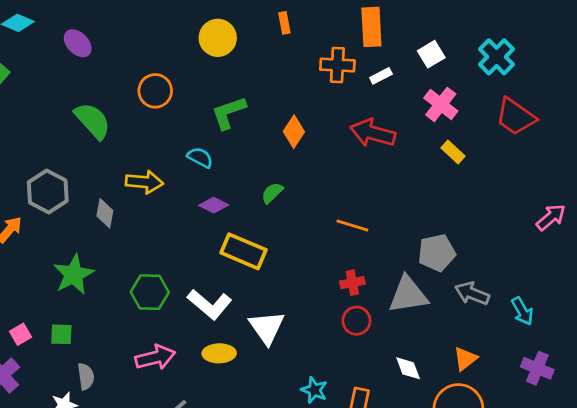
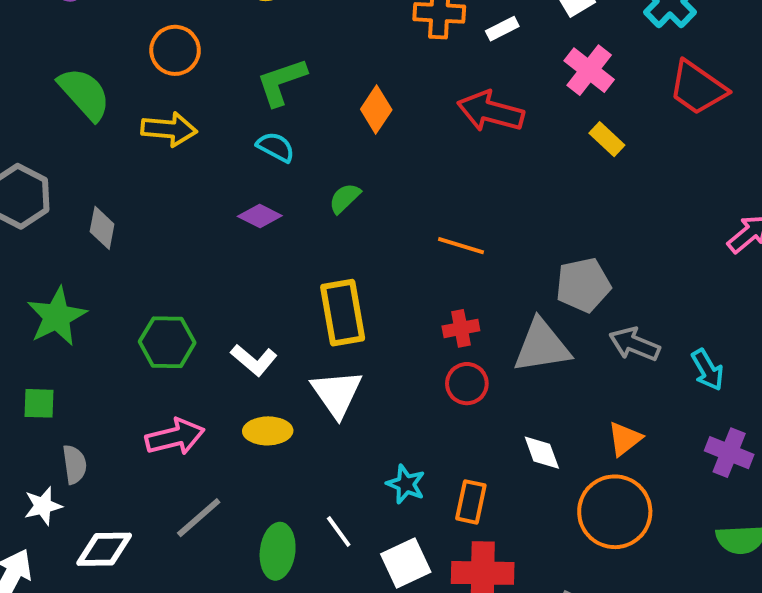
cyan semicircle: (200, 157) -> (276, 147), moved
yellow arrow: (144, 182) -> (169, 129), moved
yellow rectangle: (244, 251) -> (343, 313), moved, turned 57
white L-shape: (210, 304) -> (254, 360), size x0.7

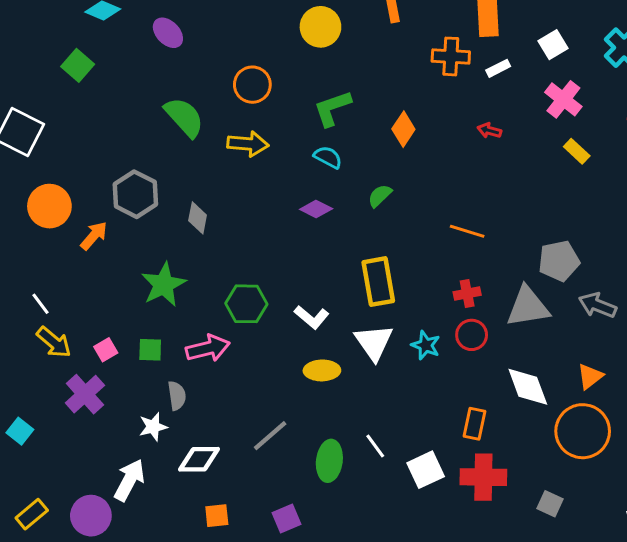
red arrow: (491, 111) -> (489, 131), size x0.5
pink arrow: (175, 437) -> (208, 348), moved
white diamond: (542, 453) -> (528, 387), size x1.5
cyan star: (406, 484) -> (426, 345), moved

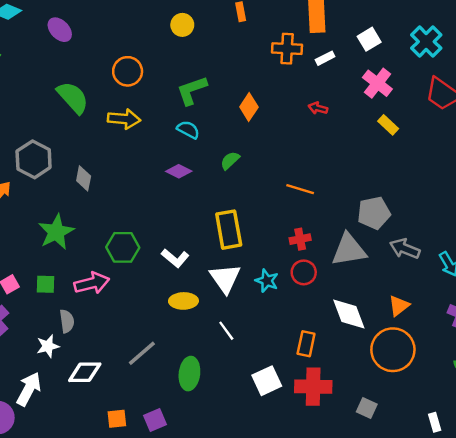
yellow circle: (320, 27) -> (182, 25), size x0.7
white line: (375, 446) -> (226, 331), moved
orange square: (217, 516) -> (117, 419), moved

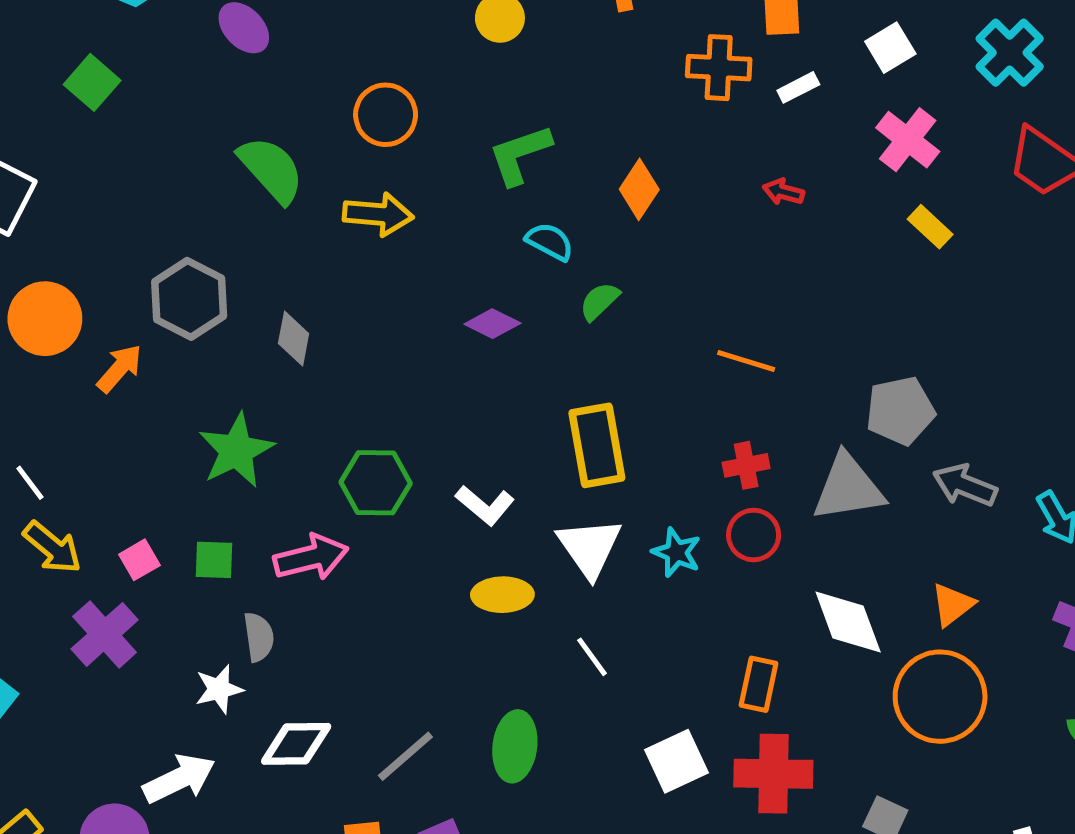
cyan semicircle: (188, 130) -> (550, 242), moved
gray line: (142, 353) -> (405, 756), moved
white arrow: (29, 389) -> (179, 779), turned 36

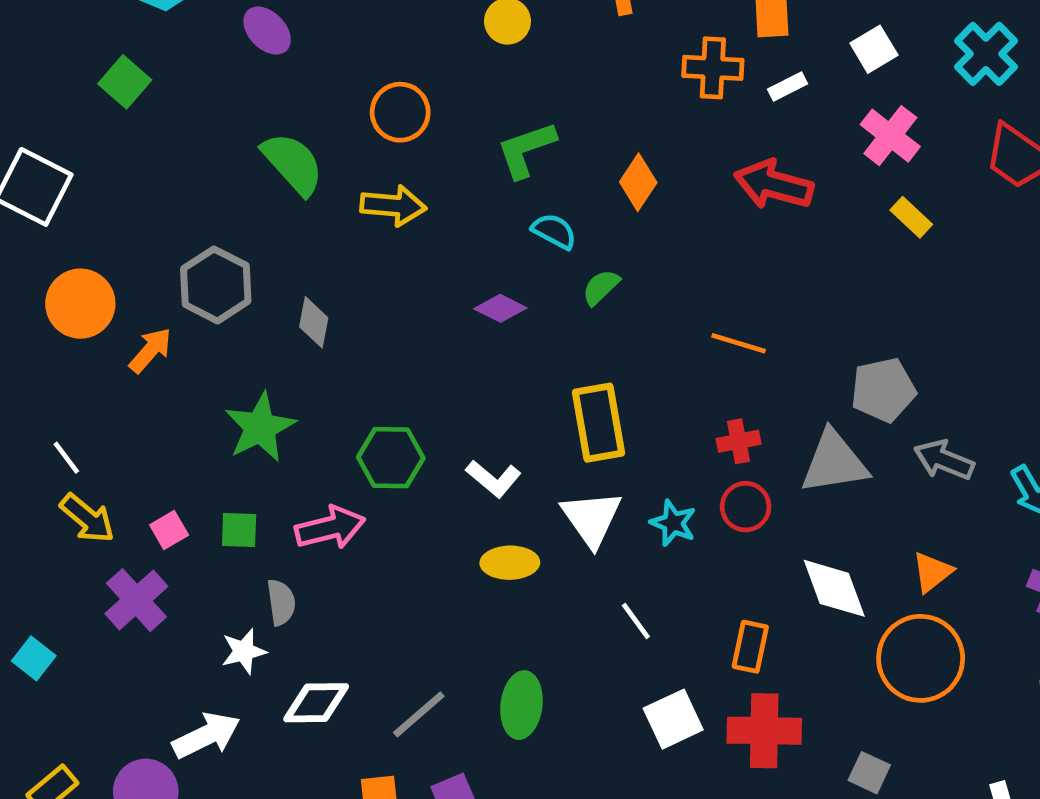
red arrow: (783, 192) -> (774, 185), size x2.0
white line: (592, 657) -> (636, 621), moved

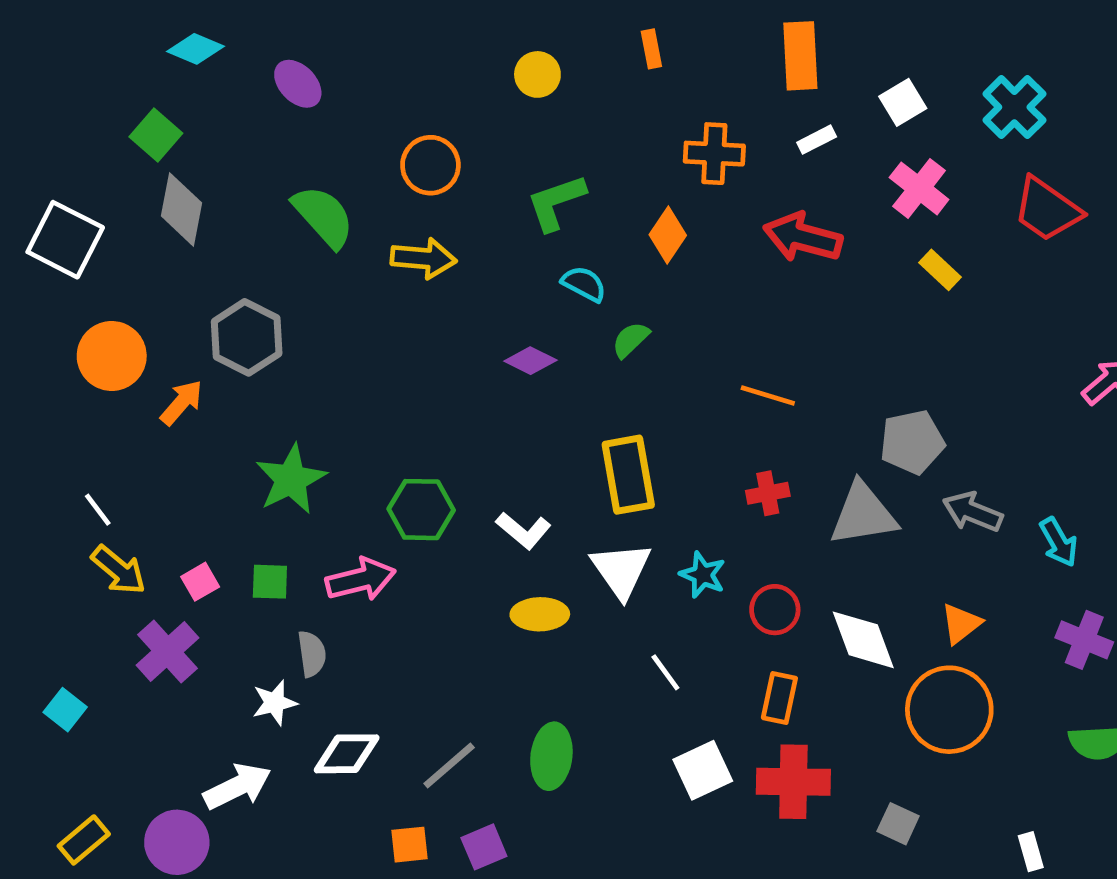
orange cross: (713, 68) -> (714, 154), moved
gray diamond: (314, 322) -> (181, 209), moved, size x1.4
red circle: (746, 507) -> (775, 610), moved

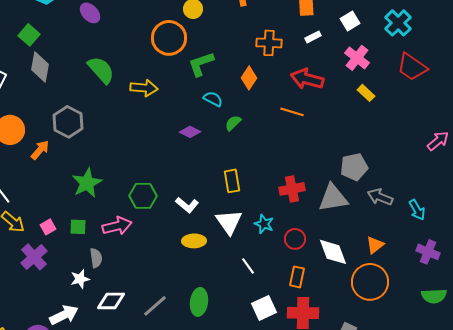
orange circle: (430, 165) -> (169, 38), moved, size x1.4
orange line: (768, 396) -> (292, 112), moved
yellow rectangle: (628, 475) -> (232, 181), size x0.7
red cross: (768, 493) -> (292, 189), size x1.4

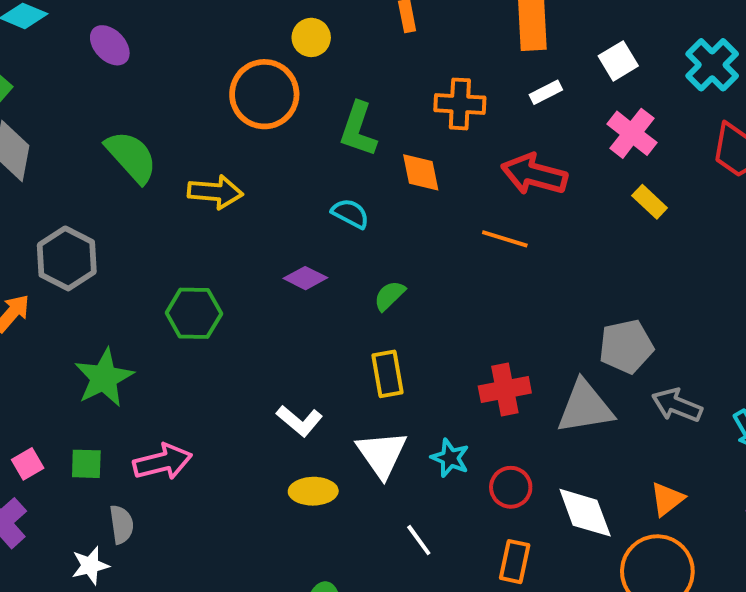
green L-shape: (201, 64) -> (358, 129), moved, turned -52
orange diamond: (249, 78) -> (421, 172), turned -45
green semicircle: (233, 123) -> (389, 296), moved
green hexagon: (143, 196) -> (194, 313), moved

